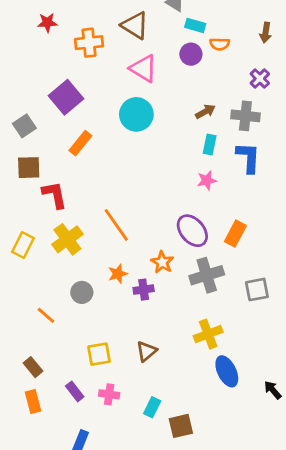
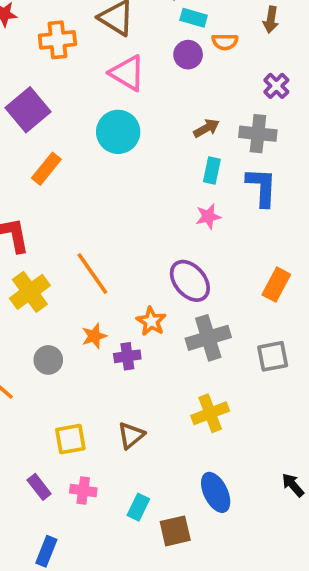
brown arrow: (266, 33) -> (271, 20), moved
orange rectangle: (235, 234) -> (276, 285), moved
blue ellipse: (227, 371) -> (216, 492), moved

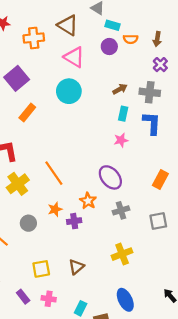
brown arrow: (271, 20) -> (157, 39), moved
gray cross: (208, 338) -> (121, 210), size x0.7

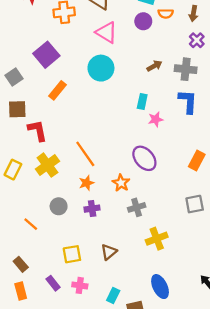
cyan rectangle: (123, 114) -> (142, 102), moved
orange star: (55, 209) -> (86, 183), moved
gray cross: (121, 210) -> (137, 207), moved
purple cross: (74, 221) -> (92, 209), moved

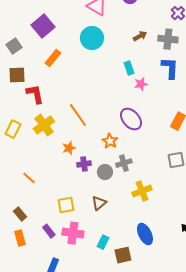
cyan rectangle: (142, 102) -> (129, 68), turned -32
orange star: (86, 183) -> (69, 148), moved
gray circle: (59, 206) -> (105, 172), moved
pink cross: (80, 285) -> (73, 233), size x1.5

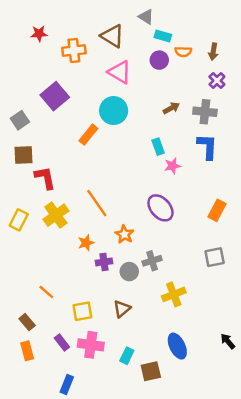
orange rectangle: (53, 58) -> (88, 135), moved
orange star: (110, 141) -> (124, 234), moved
orange line: (29, 178) -> (46, 292), moved

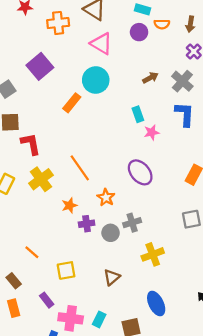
gray cross: (205, 112) -> (182, 81), turned 35
brown triangle: (122, 309) -> (112, 277), moved
pink cross: (91, 345) -> (71, 318), moved
cyan rectangle: (127, 356) -> (99, 319), moved

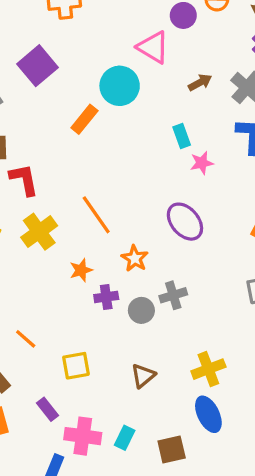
pink triangle: (101, 44) -> (153, 47), moved
yellow cross: (153, 254) -> (208, 369), moved

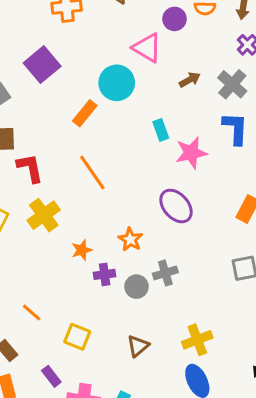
cyan rectangle: (182, 136) -> (161, 130), moved
pink star: (202, 163) -> (191, 153), size x1.5
orange line: (96, 215) -> (92, 173), moved
yellow square: (76, 366) -> (77, 337), turned 32

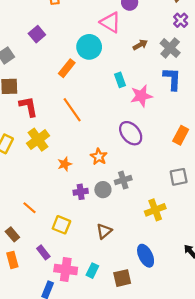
purple square: (42, 65) -> (37, 34), size x0.7
purple cross: (105, 274) -> (81, 192), moved
yellow cross: (197, 340) -> (155, 210), moved

